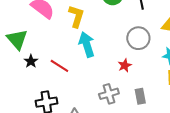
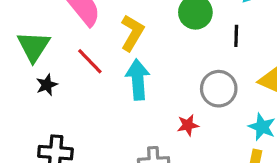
red line: (59, 66) -> (90, 61), moved

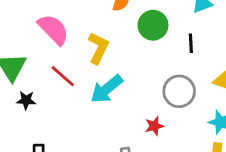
cyan arrow: (138, 80) -> (107, 89), turned -120
black star: (47, 85) -> (26, 100), turned 30

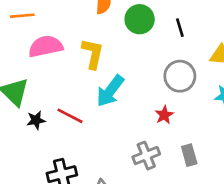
pink semicircle: (53, 29) -> (46, 46), turned -44
red line: (63, 76) -> (70, 116), moved

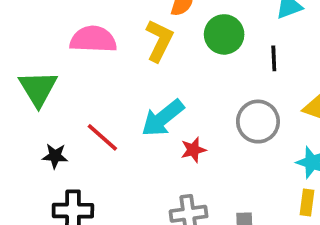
yellow L-shape: (93, 54) -> (159, 41), moved
red star: (164, 115) -> (193, 150), moved
black star: (36, 120) -> (55, 156), moved

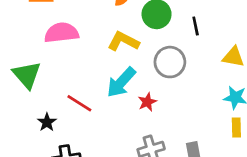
yellow L-shape: (159, 41) -> (123, 41), moved, turned -80
gray circle: (258, 122) -> (170, 62), moved
black star: (55, 156) -> (47, 122), turned -30

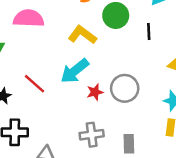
gray circle: (170, 62) -> (125, 88), moved

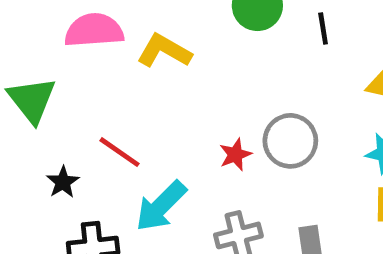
yellow L-shape: (82, 35) -> (164, 51), moved
cyan arrow: (75, 71) -> (161, 206), moved

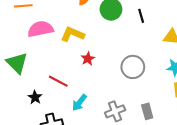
red star: (235, 155) -> (88, 59), moved
cyan arrow: (161, 206) -> (79, 103), size x0.7

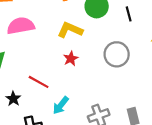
yellow L-shape: (72, 34) -> (70, 30), moved
gray circle: (133, 67) -> (117, 54), moved

